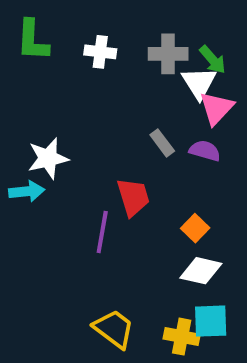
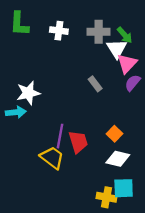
purple semicircle: (205, 151) -> (133, 83), moved, turned -66
red trapezoid: (133, 197) -> (78, 142), moved
yellow trapezoid: (114, 329) -> (52, 158), moved

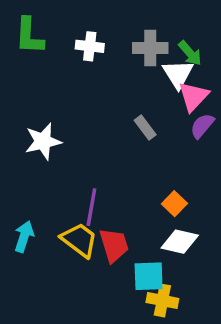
cyan arrow: (16, 112) -> (24, 236), moved, turned -66
red trapezoid: (78, 142) -> (114, 245), moved
cyan square: (124, 188) -> (149, 276), moved

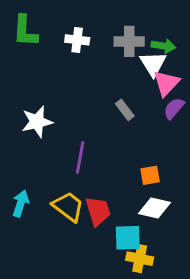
green arrow: (190, 53) -> (163, 46), turned -40
orange square: (174, 204) -> (150, 175), turned 36
purple line: (91, 207) -> (80, 157), moved

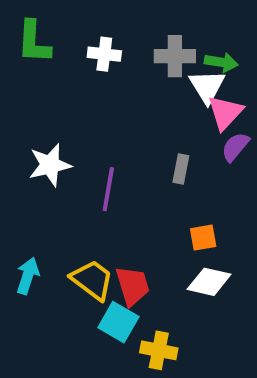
gray rectangle: (125, 110) -> (181, 169), moved, turned 48
purple line: (80, 157) -> (108, 189), moved
cyan square: (128, 238) -> (118, 322), moved, turned 32
yellow cross: (140, 259) -> (159, 350), moved

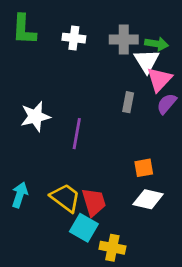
gray rectangle: (181, 169) -> (128, 102), moved

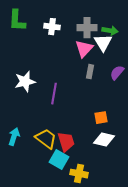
pink triangle: (159, 79) -> (84, 49), moved

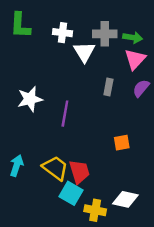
white triangle: (103, 43) -> (84, 52), moved
pink triangle: (84, 49) -> (135, 59), moved
white diamond: (104, 140) -> (125, 199), moved

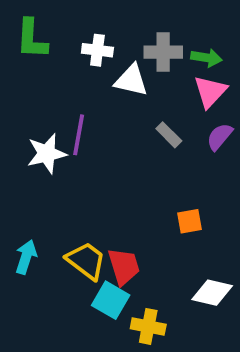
white triangle: (84, 52) -> (131, 80), turned -45
gray rectangle: (108, 87) -> (169, 135), turned -56
purple line: (65, 114) -> (79, 135), moved
white diamond: (125, 199) -> (212, 293), moved

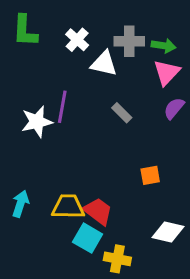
white cross: (97, 50) -> (77, 40), turned 35
gray rectangle: (169, 135) -> (122, 113), moved
yellow trapezoid: (86, 261) -> (68, 207), turned -36
red trapezoid: (124, 266) -> (98, 211), turned -36

